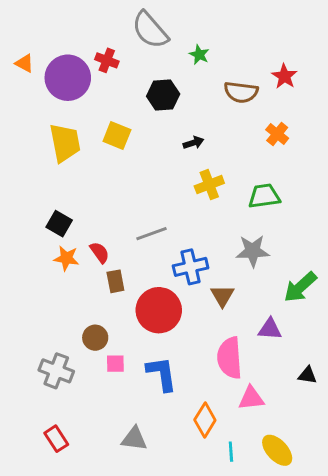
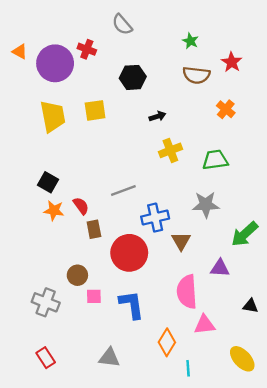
gray semicircle: (150, 30) -> (122, 24), size x0.7
green star: (199, 55) -> (190, 41), moved
yellow square: (117, 135) -> (95, 110), turned -30
yellow ellipse: (277, 450) -> (242, 359), moved

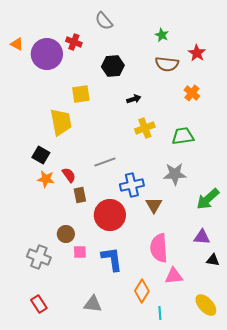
yellow trapezoid: (53, 116) -> (61, 122), moved
purple triangle: (220, 268) -> (202, 237), moved

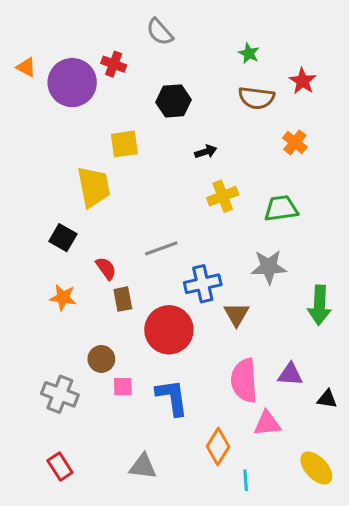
orange star: (46, 179) -> (63, 298), moved
green arrow: (208, 199) -> (319, 305), turned -45
purple triangle: (202, 237) -> (290, 374), moved

